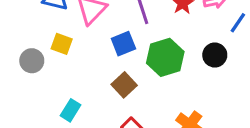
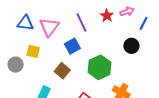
green hexagon: (165, 57) -> (99, 67), moved
brown square: (124, 85) -> (62, 71), moved

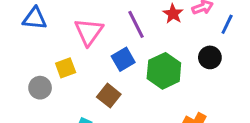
blue triangle: (25, 23) -> (35, 18), moved
yellow square: (33, 51) -> (66, 68), turned -32
green hexagon: (99, 67) -> (164, 71), moved

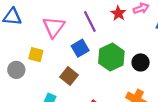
black circle: (210, 57) -> (141, 62), moved
yellow square: (66, 68) -> (36, 55), turned 35

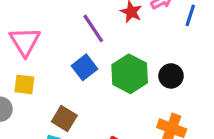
pink triangle: (54, 27) -> (25, 42), moved
brown square: (69, 76) -> (64, 118), moved

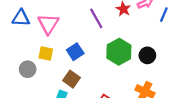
blue square: (85, 67) -> (75, 52), moved

